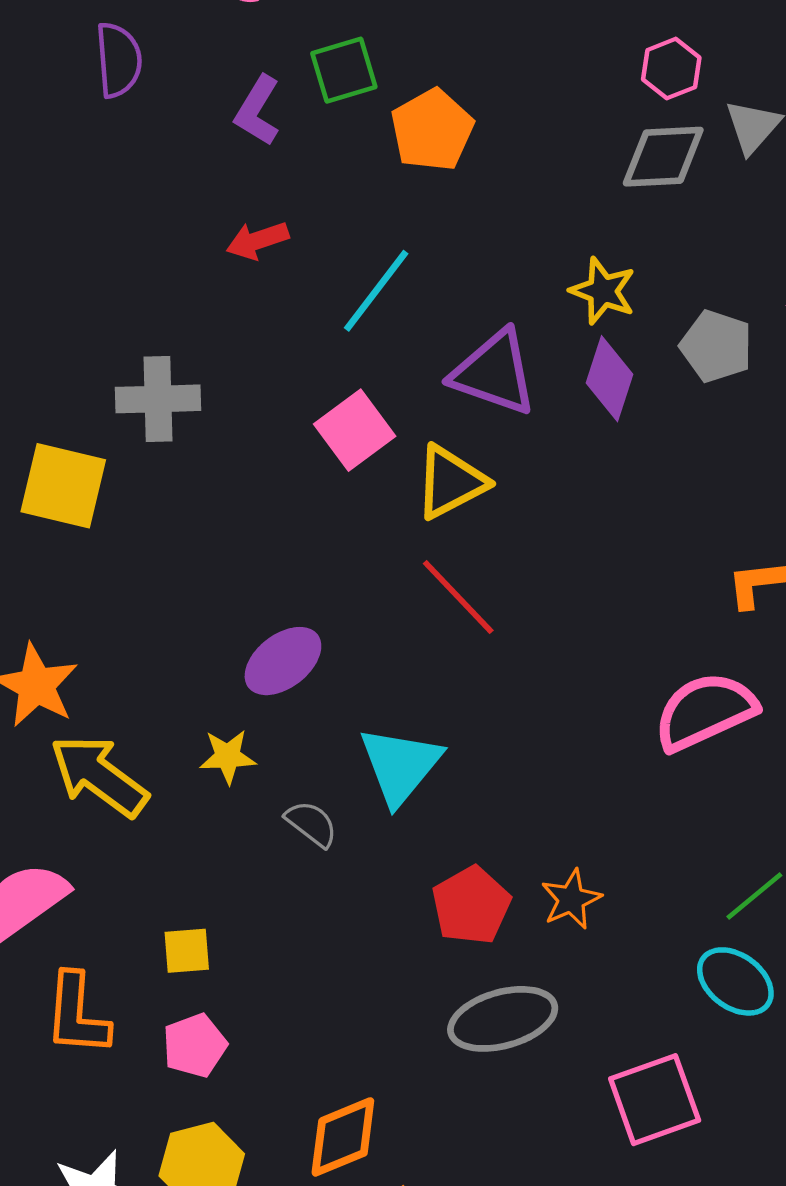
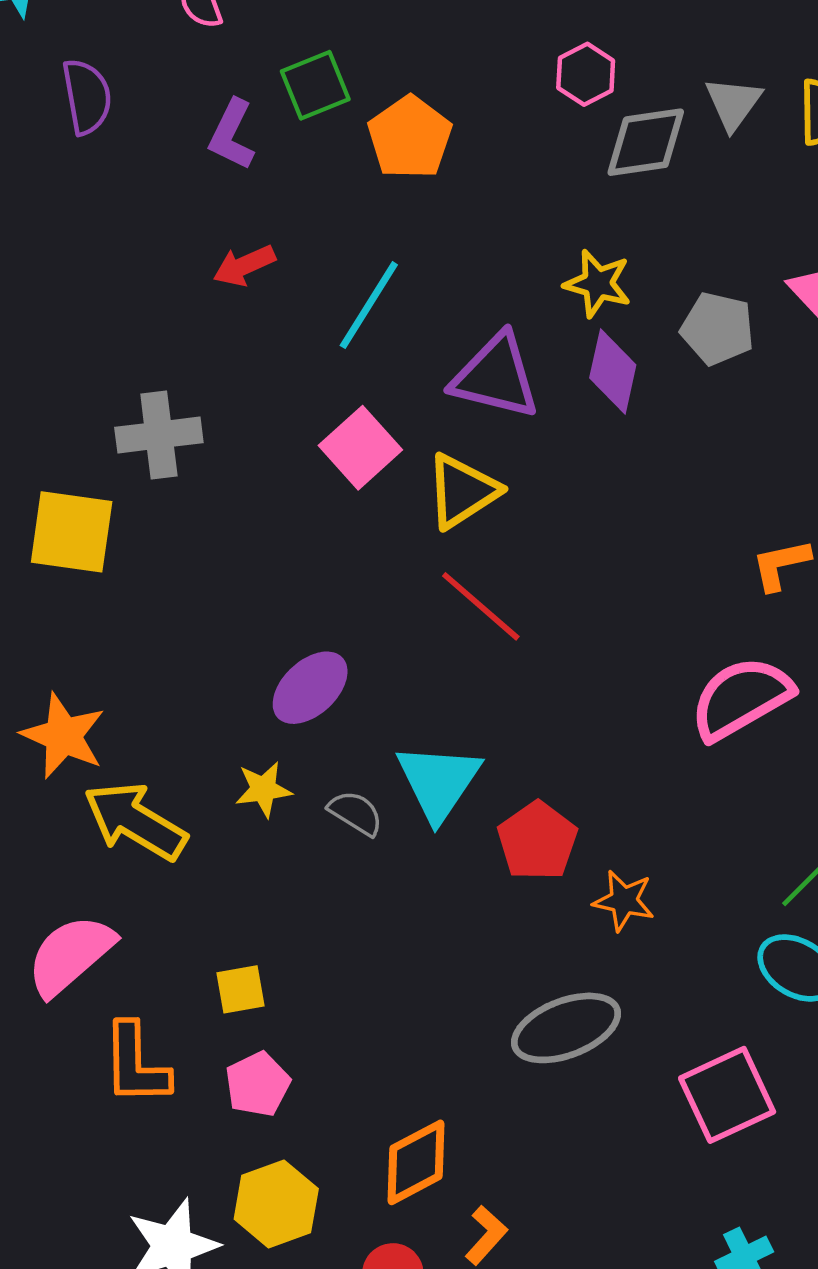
pink hexagon: (671, 69) -> (586, 74), moved
gray semicircle: (311, 824) -> (356, 813), moved
orange star: (571, 899) -> (624, 901), turned -30
red pentagon: (471, 905) -> (537, 841), moved

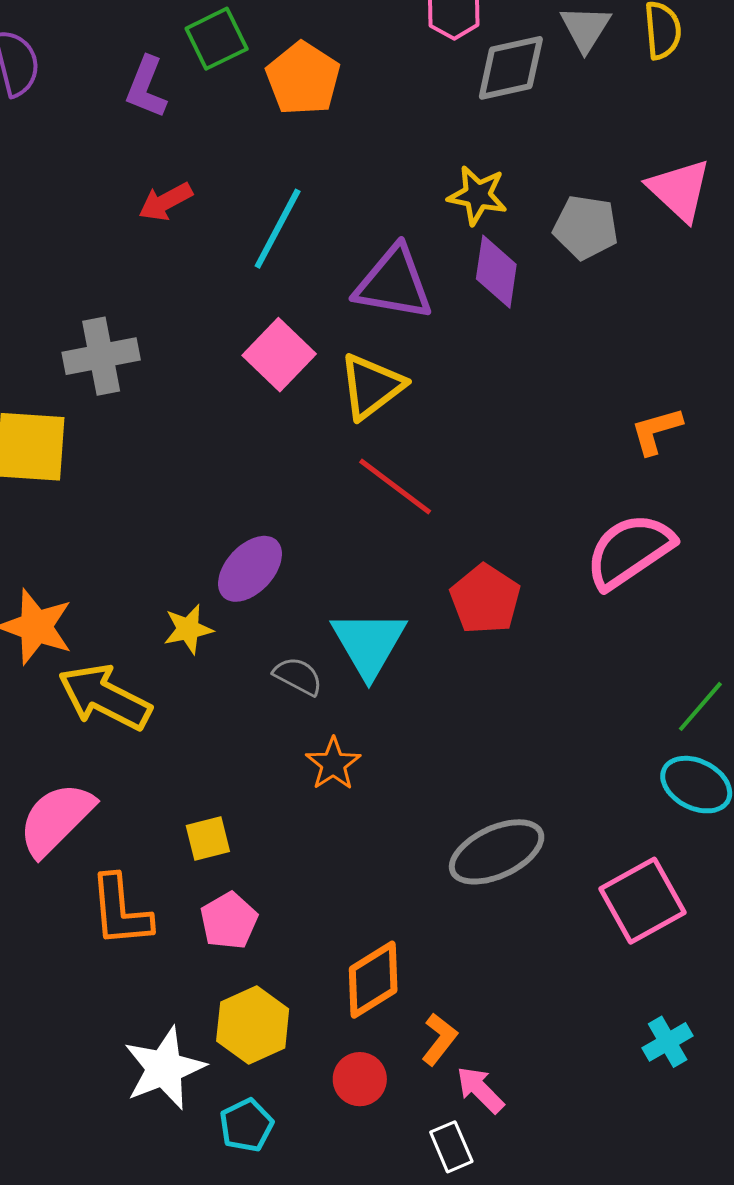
yellow star: (263, 789) -> (188, 629), moved
red pentagon: (537, 841) -> (485, 599), moved
orange star: (624, 901) -> (333, 764), moved, turned 30

